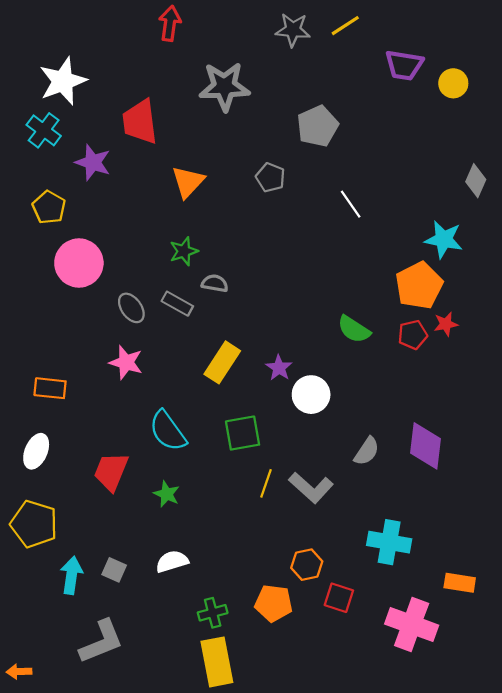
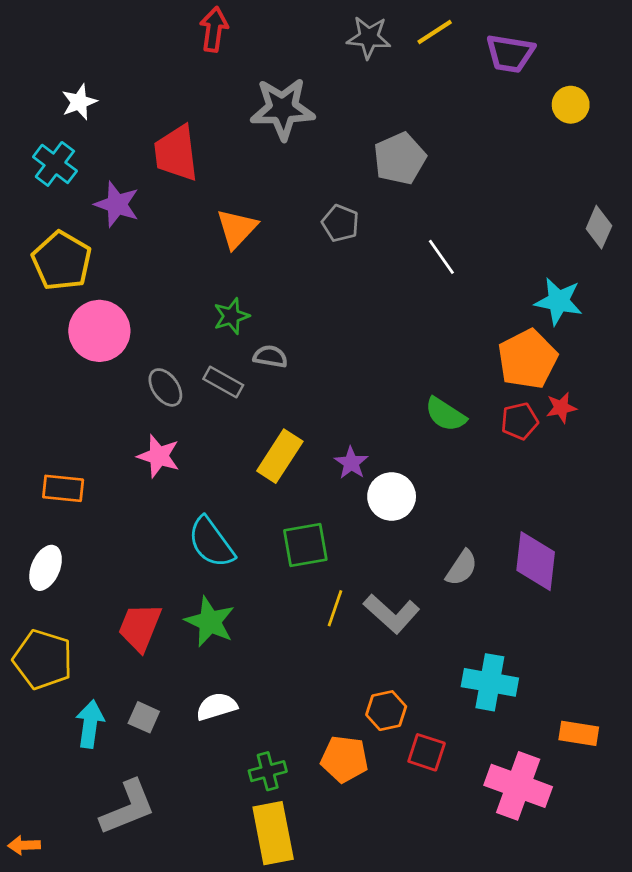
purple trapezoid: (404, 65) -> (510, 54), moved
white star: (63, 81) -> (79, 102), size x0.6
yellow pentagon: (49, 207) -> (62, 261), size x1.4
red trapezoid: (111, 472) -> (140, 627), moved
green star: (167, 494) -> (210, 622), size x1.5

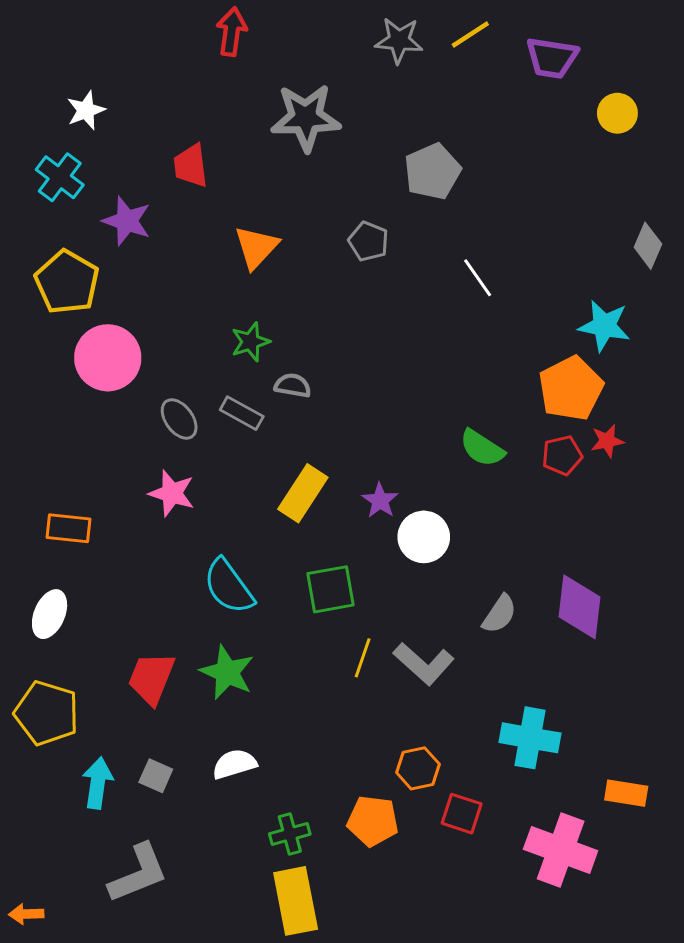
red trapezoid: (176, 153) -> (191, 166), size x0.7

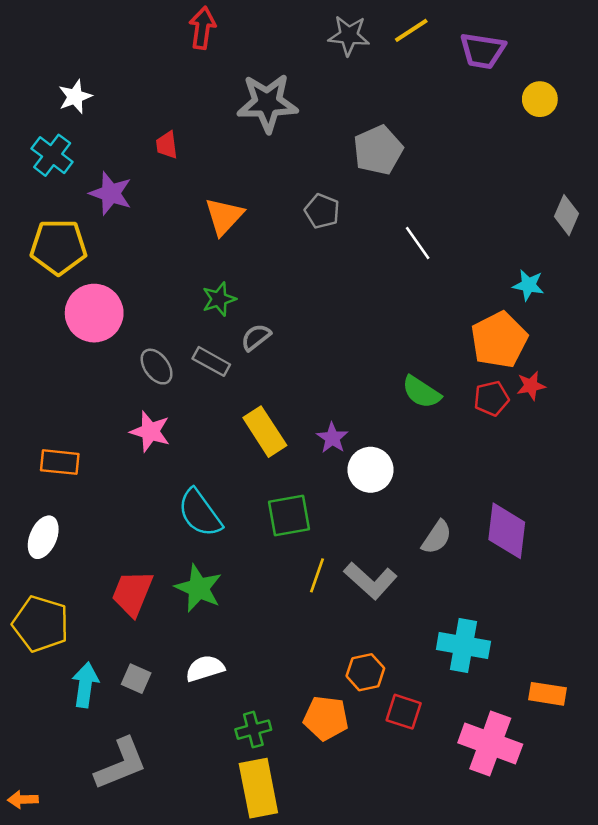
red trapezoid: (191, 166) -> (167, 145), size x0.7
yellow pentagon: (67, 282) -> (58, 247), turned -30
cyan star: (604, 326) -> (528, 285), size x0.7
gray semicircle: (293, 385) -> (256, 337), turned -48
yellow rectangle: (303, 493) -> (265, 432), turned -66

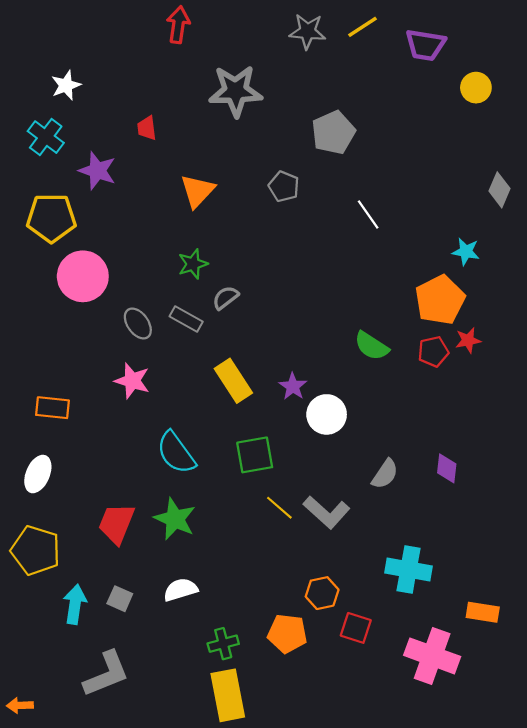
purple diamond: (507, 531) -> (447, 468), size x0.6
yellow line: (317, 575) -> (279, 508), turned -68

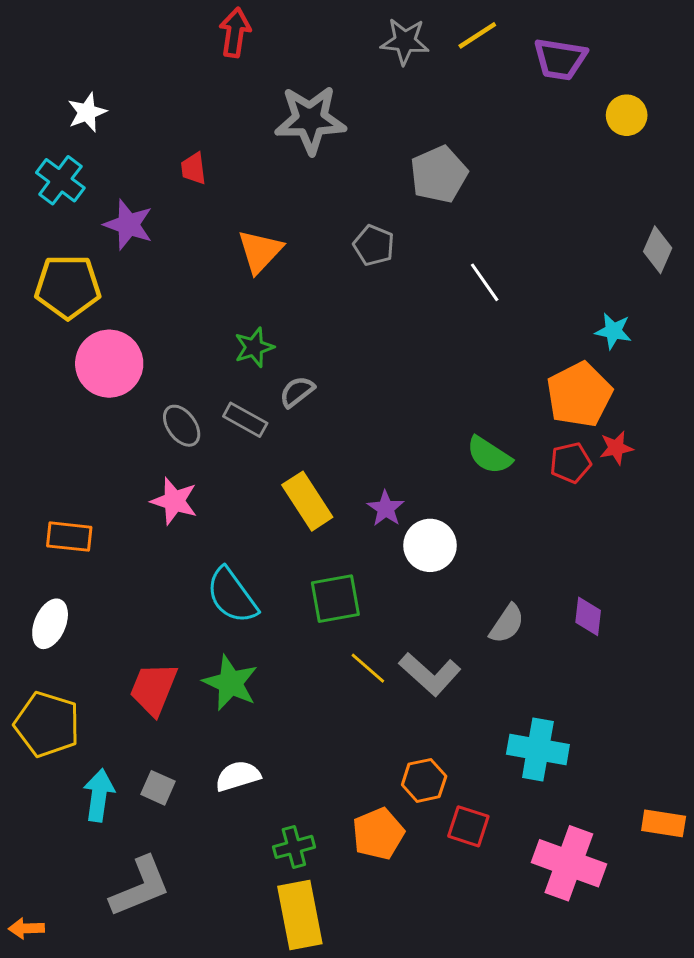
orange rectangle: (483, 612) -> (664, 823), moved
orange pentagon: (287, 634) -> (378, 834), turned -30

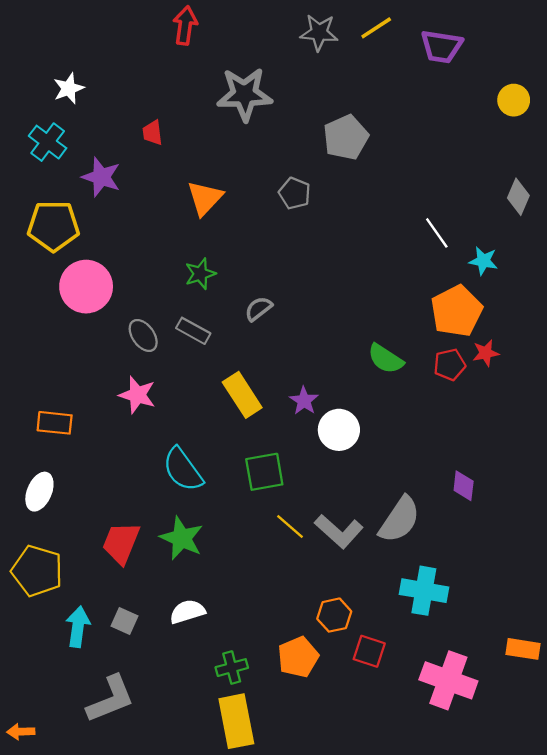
yellow circle: (627, 115) -> (514, 100), moved
white line: (485, 282) -> (437, 233), moved
gray semicircle: (297, 392) -> (259, 309), moved
gray semicircle: (507, 624) -> (399, 520), moved, size x1.5

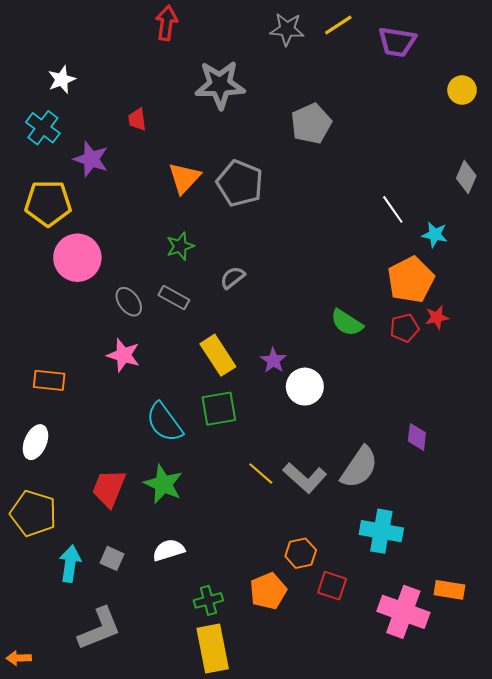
gray pentagon: (295, 193) -> (240, 183), moved, size x1.6
green square: (264, 472) -> (219, 409), moved
orange rectangle: (523, 649) -> (449, 590), moved

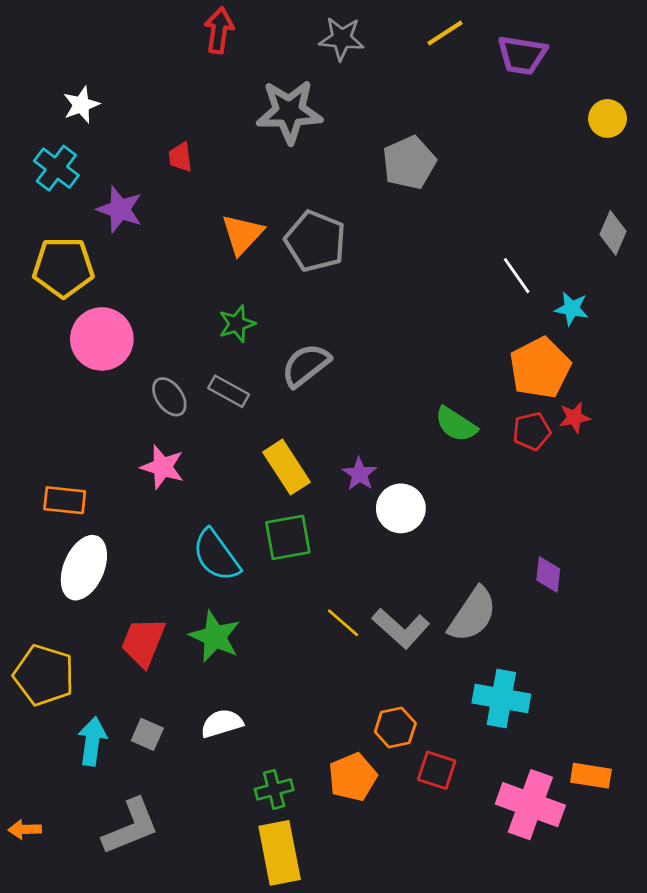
gray star: (287, 29) -> (342, 39), moved
gray semicircle: (233, 278) -> (306, 365), size x1.5
white ellipse: (35, 442) -> (84, 568), moved, size x1.4
orange arrow: (19, 658) -> (25, 829), moved

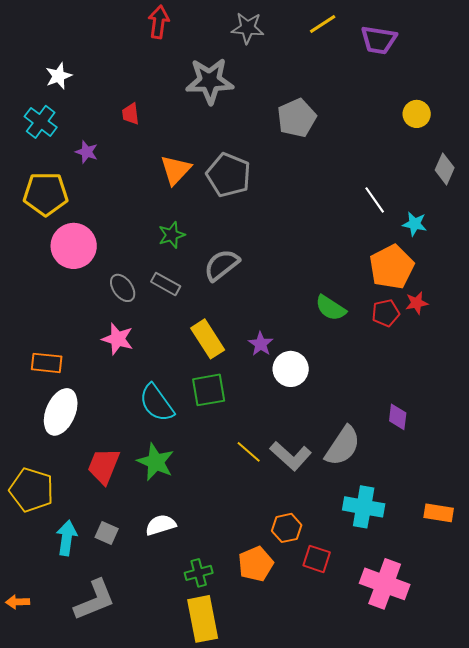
yellow circle: (608, 118) -> (417, 114), moved
purple star: (120, 209) -> (87, 152), size x0.7
orange rectangle: (591, 776) -> (439, 513), moved

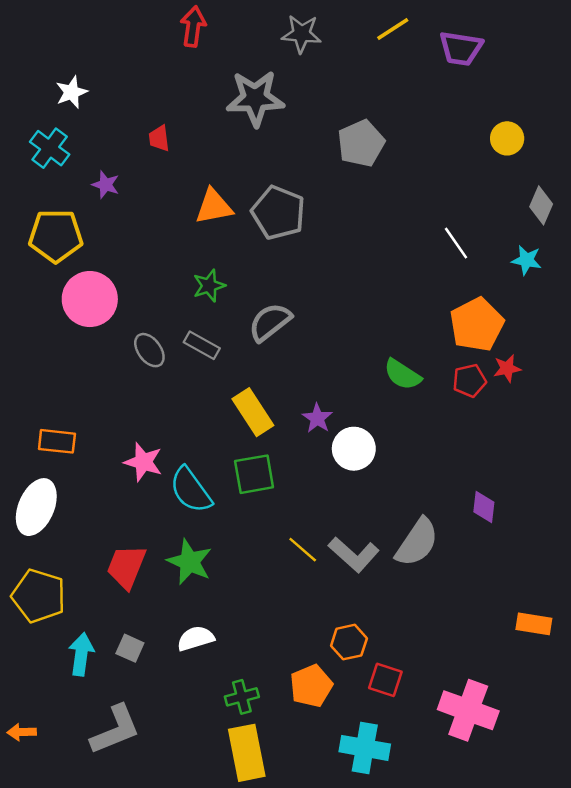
orange triangle: (176, 170) -> (214, 207), turned 36
cyan star: (415, 224) -> (527, 260), moved
pink star: (118, 339) -> (143, 462), moved
white ellipse: (61, 412) -> (36, 507), moved
cyan cross: (364, 507) -> (365, 748), moved

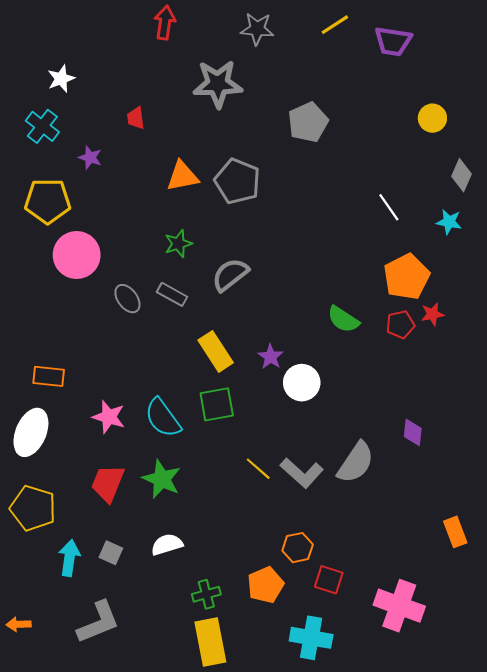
pink star: (143, 462) -> (109, 417), moved
orange rectangle: (534, 624) -> (455, 532), turned 60

